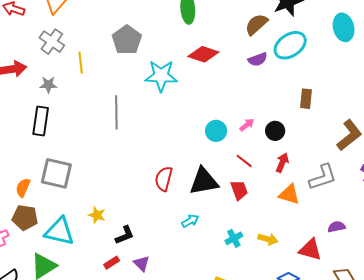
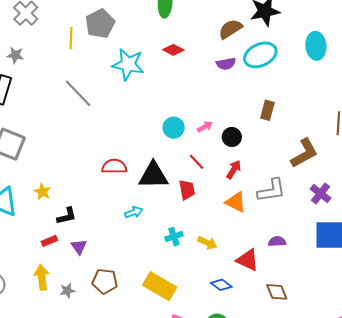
red diamond: (203, 54) -> (173, 50), size x0.7
yellow line: (81, 63) -> (71, 38), moved
gray line: (116, 112) -> (78, 93), turned -52
red semicircle: (164, 179) -> (114, 166), turned 65

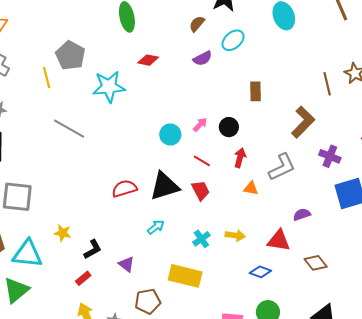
brown semicircle: (230, 29) -> (197, 24), size x0.7
cyan ellipse: (260, 55) -> (233, 40), size x0.7
orange triangle: (236, 202) -> (251, 188), size x0.7
purple triangle: (79, 247) -> (126, 264), moved
yellow rectangle: (160, 286) -> (185, 276), moved

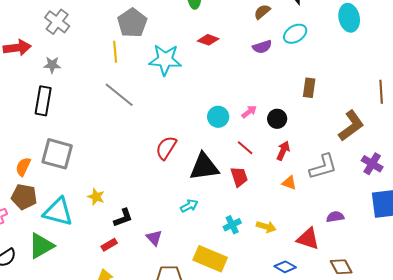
yellow line: (47, 78) -> (115, 52), moved
red semicircle: (124, 189) -> (166, 148), moved, turned -50

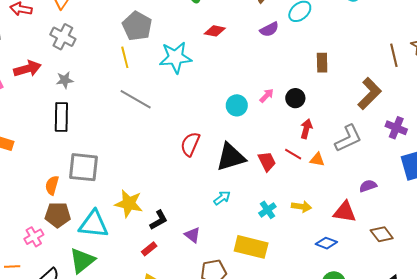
red line: (245, 148) -> (293, 154), moved
yellow star: (96, 197) -> (129, 204), size x1.6

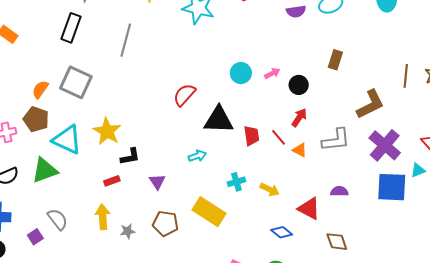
gray line: (136, 99) -> (126, 40), moved, turned 56
purple cross: (396, 128) -> (385, 145), size x1.5

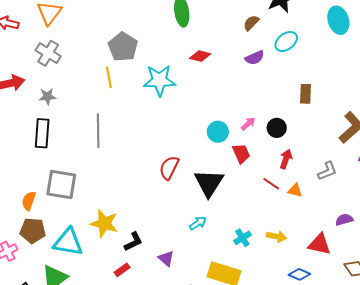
black triangle: (219, 120) -> (209, 183), turned -44
red trapezoid: (251, 136) -> (241, 154), moved
gray L-shape: (336, 140) -> (327, 171), size x0.7

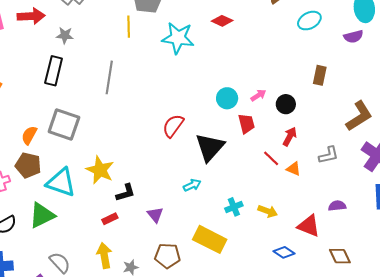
purple semicircle: (255, 58) -> (353, 36), moved

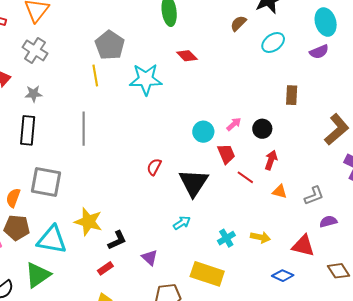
red diamond: (222, 21) -> (187, 56), turned 30
red semicircle: (173, 126) -> (154, 167), size x0.7
gray L-shape: (329, 155) -> (314, 196), moved
red line: (271, 158) -> (245, 177), moved

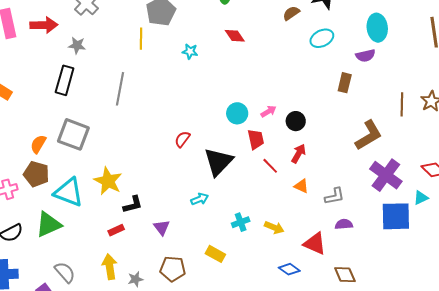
cyan star: (146, 79) -> (190, 51), size x0.5
brown rectangle: (292, 95) -> (345, 83), moved
yellow rectangle: (207, 274) -> (215, 254), size x0.6

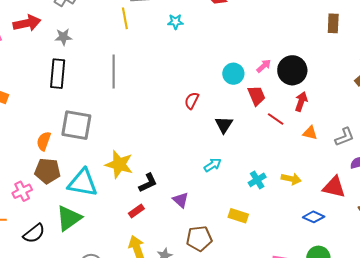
black circle: (296, 121) -> (292, 70), size x1.5
red semicircle: (182, 139) -> (192, 101), moved
black triangle: (218, 162) -> (224, 125), size x0.6

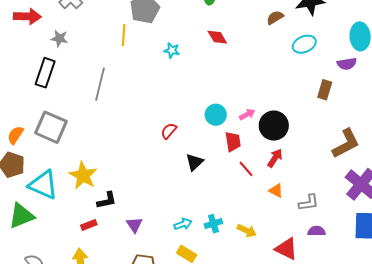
cyan arrow: (213, 165) -> (183, 224), moved

